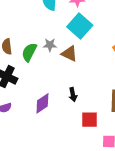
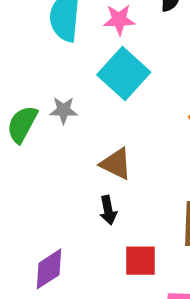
brown triangle: (69, 54) -> (116, 164), moved
purple diamond: (42, 103) -> (49, 269), moved

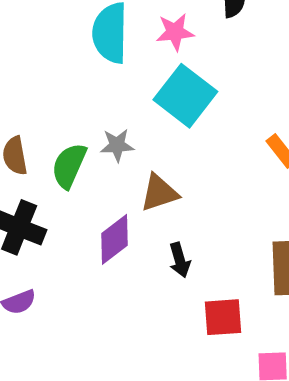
brown triangle: (116, 164) -> (159, 193), moved, turned -40
purple diamond: (49, 269) -> (115, 239), moved

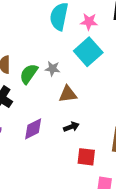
purple diamond: (115, 239) -> (33, 129), moved
black arrow: (180, 260) -> (71, 127), turned -104

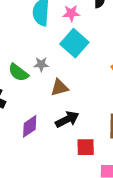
green semicircle: (29, 74) -> (18, 72), turned -80
black arrow: (71, 127) -> (67, 119), size x1.5

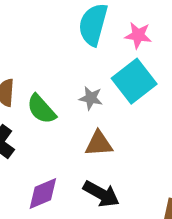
gray star: (41, 64) -> (91, 98), moved
black arrow: (67, 119) -> (101, 194), turned 45

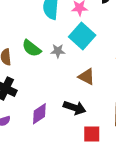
green semicircle: (41, 109) -> (31, 48), moved
brown triangle: (99, 144) -> (86, 77), moved, turned 42

